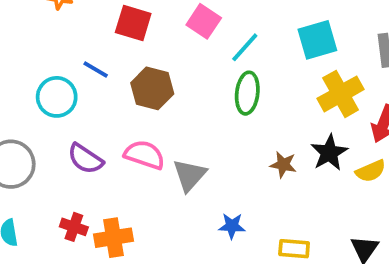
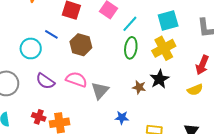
yellow cross: (341, 94) -> (164, 48), moved
black star: (329, 153) -> (159, 79), moved
brown star: (283, 165) -> (139, 87), moved

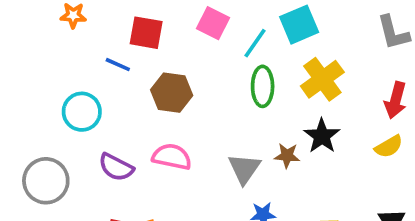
cyan square: (168, 20) -> (299, 25), moved
blue line: (51, 34) -> (118, 65), moved
gray triangle: (100, 91) -> (244, 169), moved

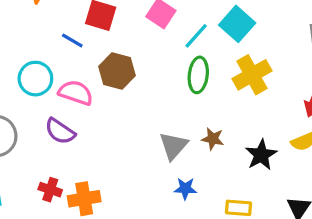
cyan square: (299, 25) -> (237, 24), turned -32
black star: (322, 136) -> (261, 155), moved
pink semicircle: (172, 157) -> (76, 93), moved

